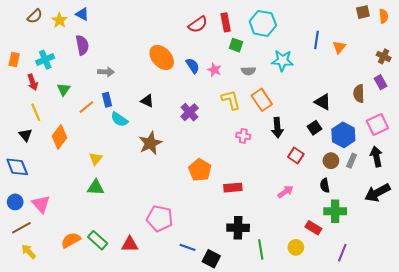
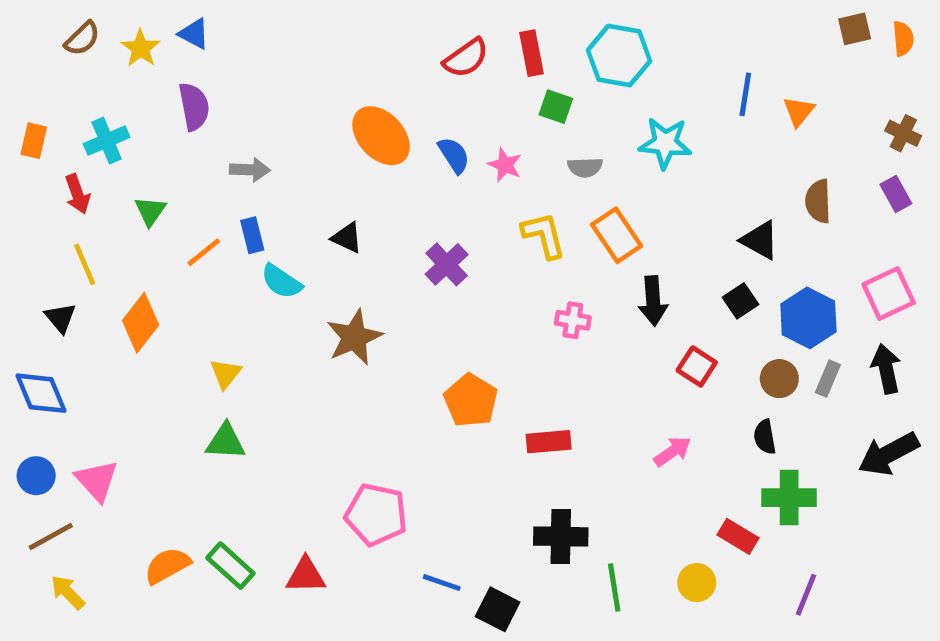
brown semicircle: (359, 94) -> (818, 201), moved

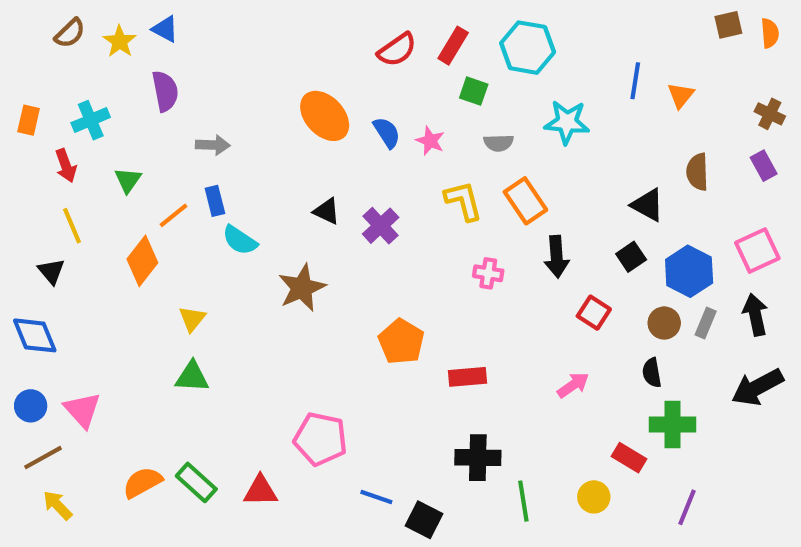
red rectangle: (532, 53) -> (453, 46), turned 42
black triangle: (347, 238) -> (327, 211), moved
orange diamond: (141, 323) -> (142, 261), moved

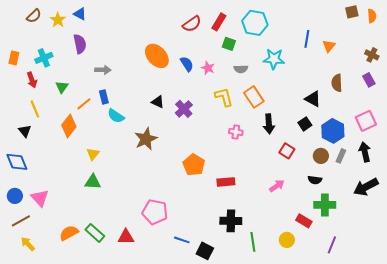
black semicircle: (652, 373) -> (315, 180), turned -72

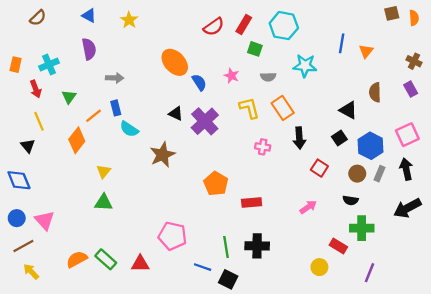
yellow star: (58, 20) -> (129, 20), moved
blue semicircle: (187, 64) -> (199, 82), moved
purple cross: (184, 109) -> (205, 121), size x1.4
green line: (253, 242) -> (226, 247), moved

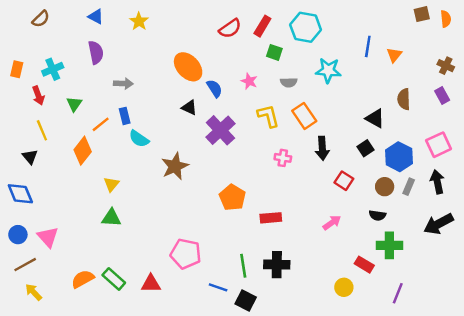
black triangle: (176, 114) -> (189, 108), moved

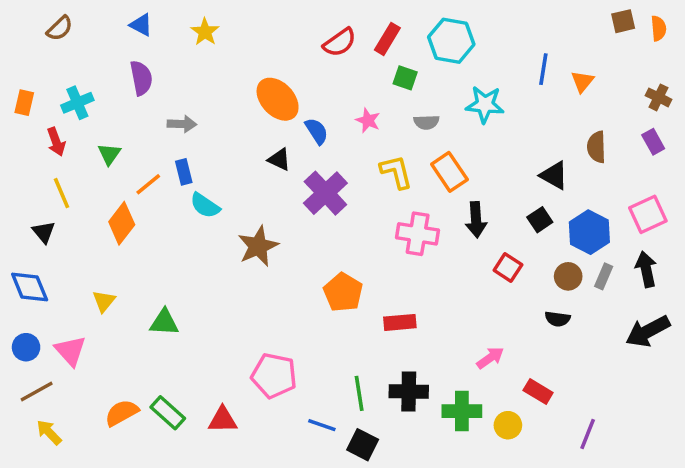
pink cross: (283, 158) -> (418, 234), size x1.6
yellow triangle: (111, 184) -> (104, 301), moved
pink arrow: (332, 223) -> (490, 358), moved
green cross: (389, 245) -> (462, 411), moved

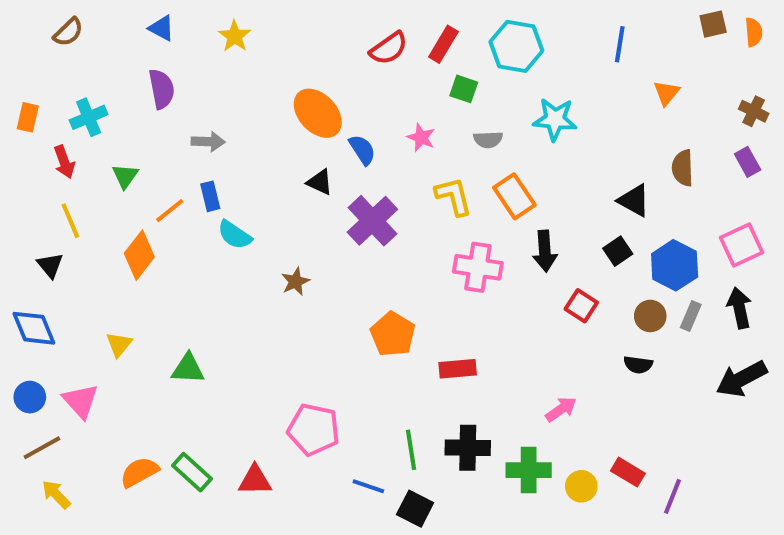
blue line: (543, 69) -> (620, 44), moved
brown star: (258, 246) -> (295, 282), size x0.6
red rectangle: (538, 392) -> (628, 472), moved

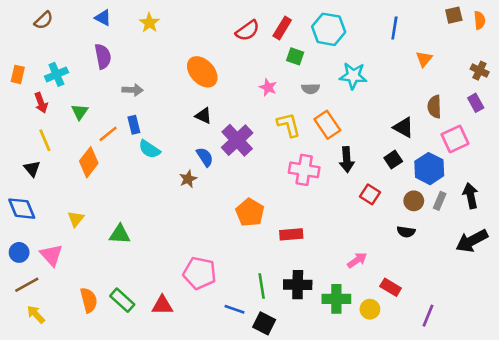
blue semicircle: (362, 150) -> (205, 157), moved
pink square: (741, 245) -> (455, 139), moved
orange semicircle: (139, 472) -> (89, 300), turned 105
red rectangle: (628, 472) -> (391, 287), moved

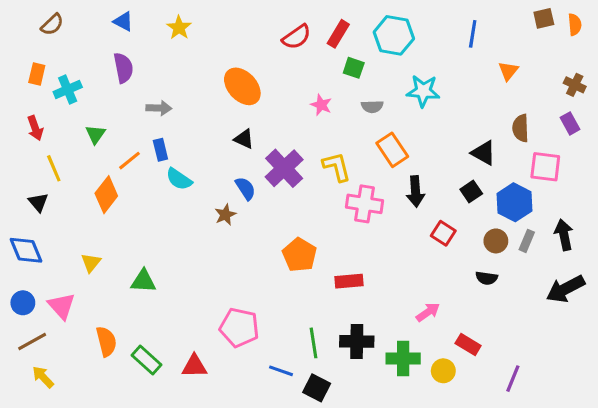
orange rectangle: (18, 74) -> (37, 74), moved
red arrow: (41, 103) -> (35, 128), moved
yellow L-shape: (289, 125) -> (337, 167), moved
pink square: (455, 139) -> (545, 167), turned 32
orange semicircle: (89, 300) -> (106, 341), moved

